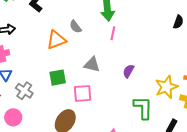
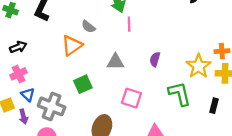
gray cross: (24, 91) -> (52, 106), size x1.4
pink square: (83, 93) -> (131, 98), moved, turned 36

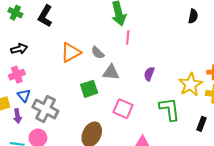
gray semicircle: (88, 27) -> (98, 53), moved
green square: (83, 84) -> (89, 89), moved

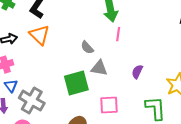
orange triangle: (71, 52) -> (39, 35), moved, turned -50
green square: (89, 89) -> (76, 83), size x1.4
pink square: (123, 109) -> (109, 105), turned -30

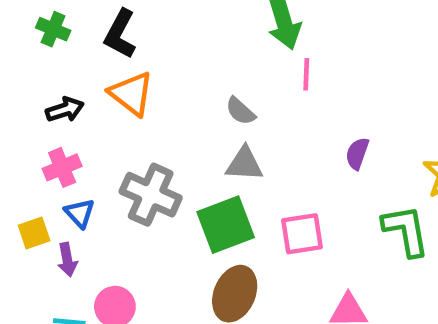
gray triangle: (99, 68) -> (244, 164), moved
green square: (76, 83) -> (226, 225), moved
gray cross: (32, 101) -> (151, 195), moved

